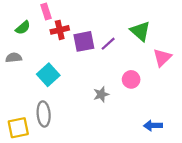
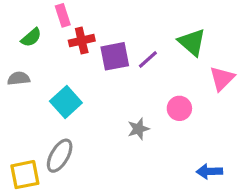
gray ellipse: (44, 114) -> (60, 156), turned 35

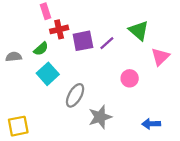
green semicircle: (31, 37) -> (41, 49), moved
gray star: (138, 129) -> (100, 117), moved, size x1.5
gray ellipse: (60, 156) -> (75, 95), moved

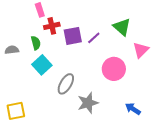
green semicircle: (41, 49) -> (36, 43), turned -64
pink circle: (130, 78) -> (114, 69), size x1.5
blue arrow: (151, 124) -> (133, 109), turned 35

